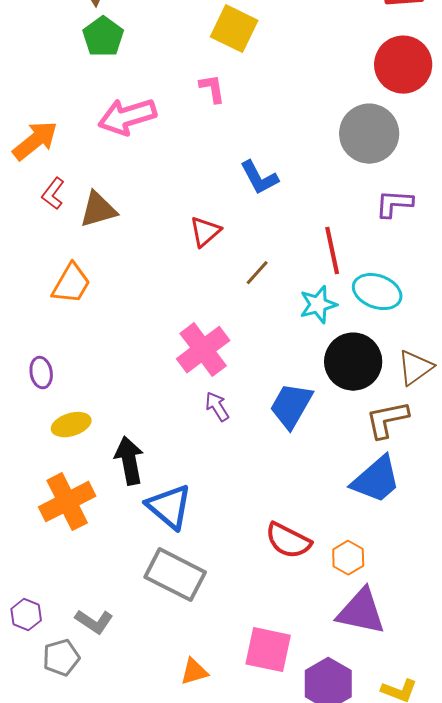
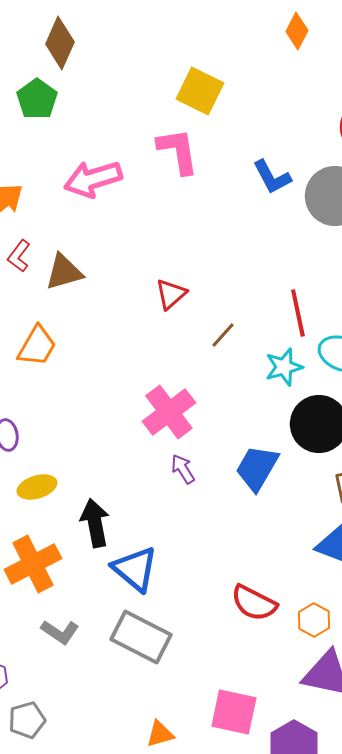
green pentagon: (103, 37) -> (37, 99), moved
pink L-shape: (212, 89) -> (178, 151), size x1.6
blue L-shape: (259, 178) -> (272, 177), moved
gray L-shape: (94, 622) -> (60, 632), moved

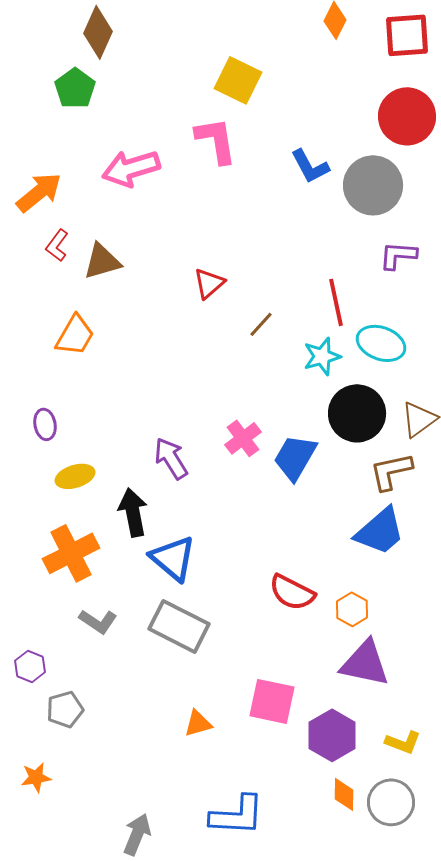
pink cross: (169, 412) -> (243, 438), moved, size x0.7
purple arrow: (183, 469) -> (171, 458), moved, size x1.4

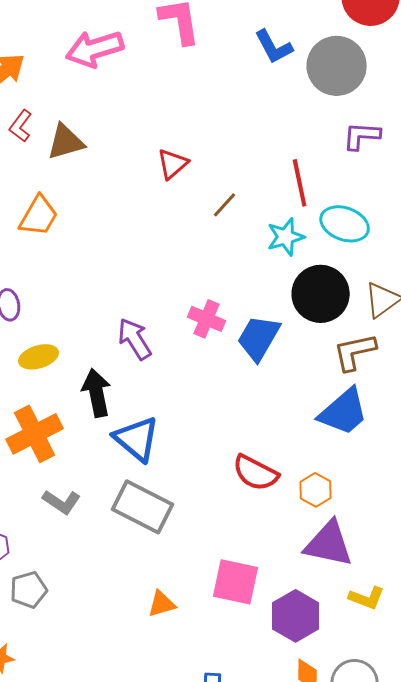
pink cross: (243, 438) -> (207, 319), turned -30
yellow L-shape: (403, 742) -> (367, 598), moved

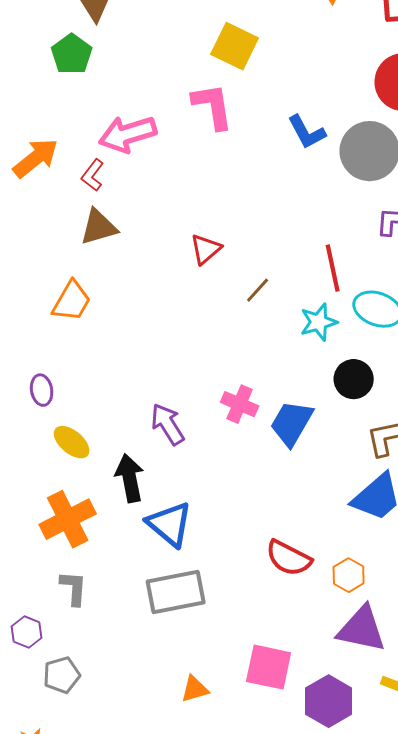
red L-shape: (21, 126) -> (93, 175), moved
black circle: (321, 294) -> (354, 379), size x0.7
yellow ellipse: (39, 357) -> (72, 442), turned 57
gray L-shape: (62, 502) -> (74, 588), moved, turned -120
gray rectangle: (143, 507) -> (176, 592), turned -38

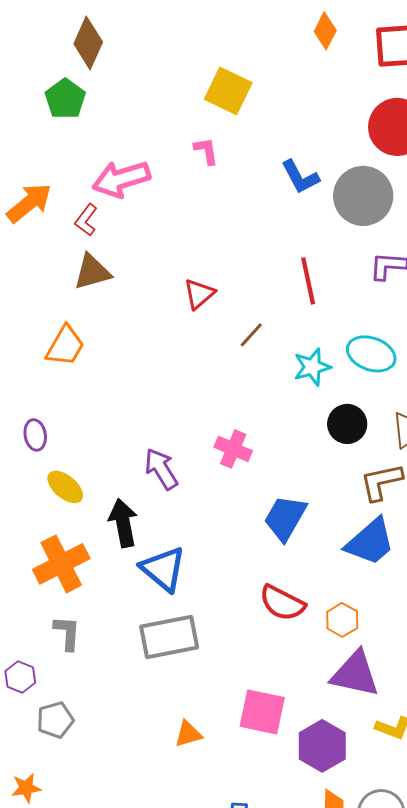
pink L-shape: (213, 106) -> (206, 151), size x0.6
red line: (333, 268) -> (308, 281), moved
blue trapezoid: (292, 423) -> (285, 518), moved

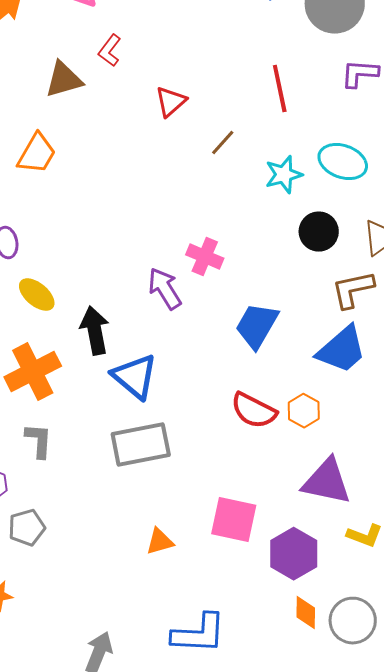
red L-shape: (86, 220) -> (110, 51), moved
purple arrow: (161, 469) -> (165, 289), moved
orange hexagon: (342, 620) -> (304, 411), moved

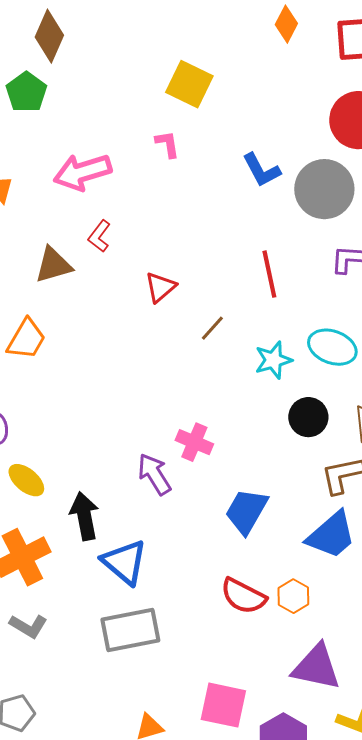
gray L-shape: (39, 441) -> (28, 626), turned 117

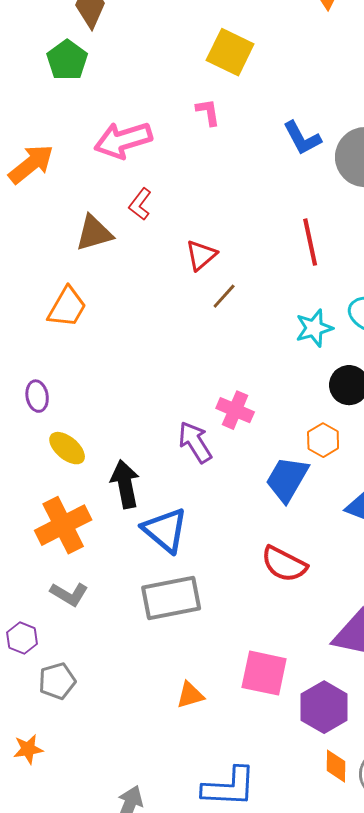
brown line: (212, 328) -> (224, 296), moved
orange hexagon: (293, 596) -> (323, 440), moved

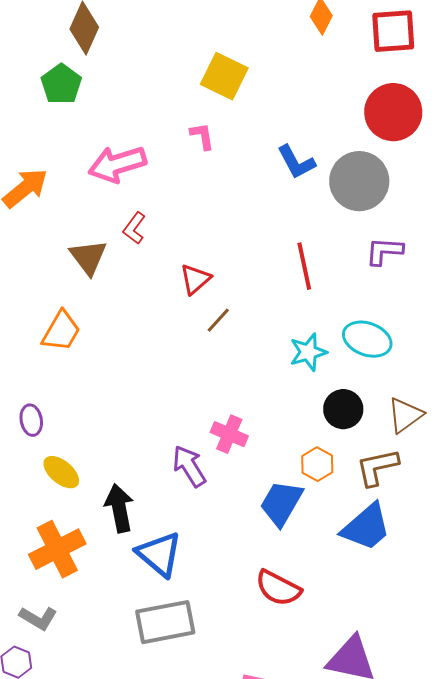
brown triangle: (94, 233) -> (88, 257), turned -51
gray L-shape: (69, 594) -> (38, 618), moved

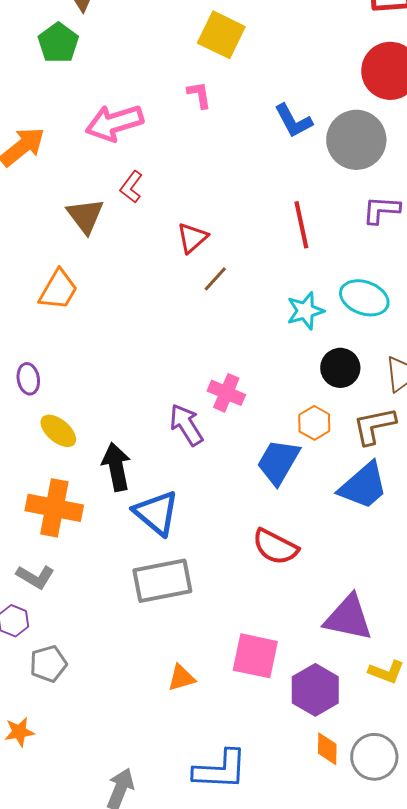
orange cross: (57, 549) -> (54, 508), turned 38

